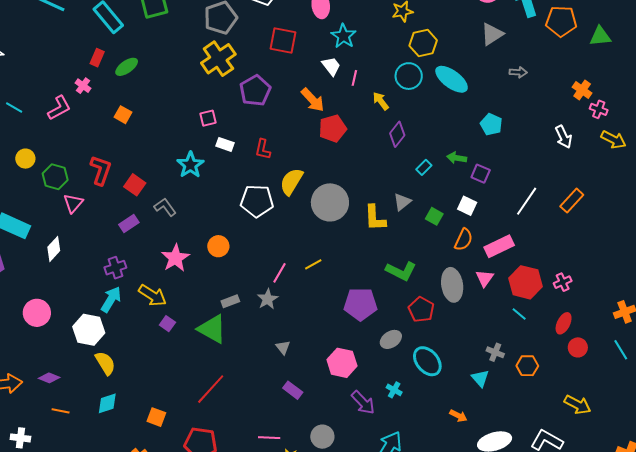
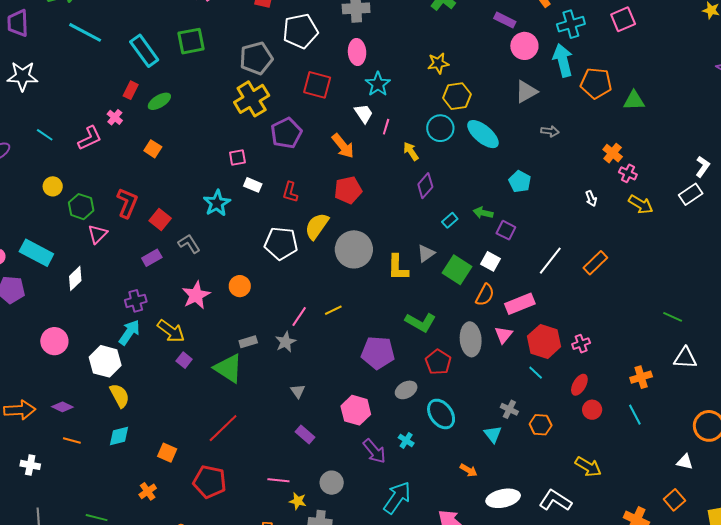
red pentagon: (333, 128) -> (348, 190), moved
white arrow: (564, 137) -> (591, 199), size x0.7
green square: (434, 216) -> (457, 270), size x1.6

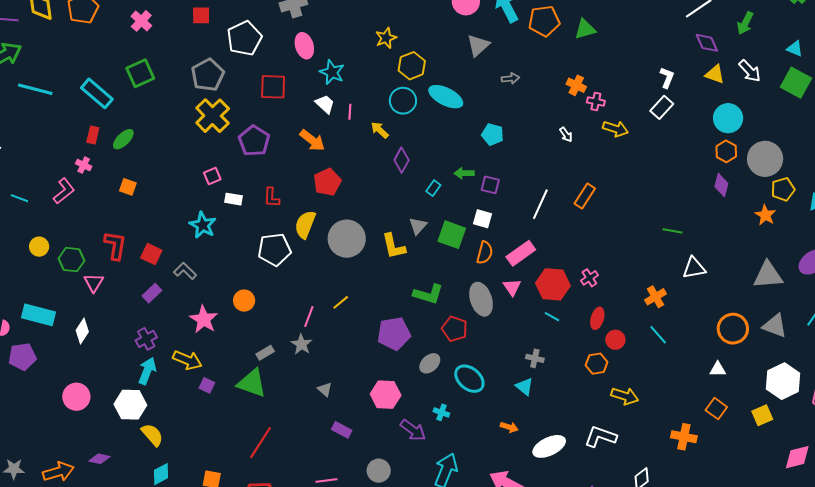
orange hexagon: (541, 425) -> (597, 364), moved

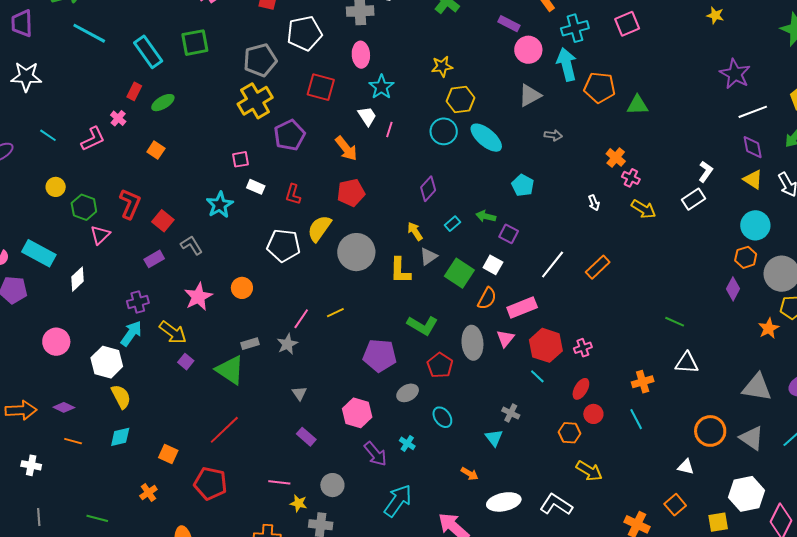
yellow arrow: (380, 130) -> (415, 231), moved
cyan ellipse: (469, 379) -> (442, 417), size x0.7

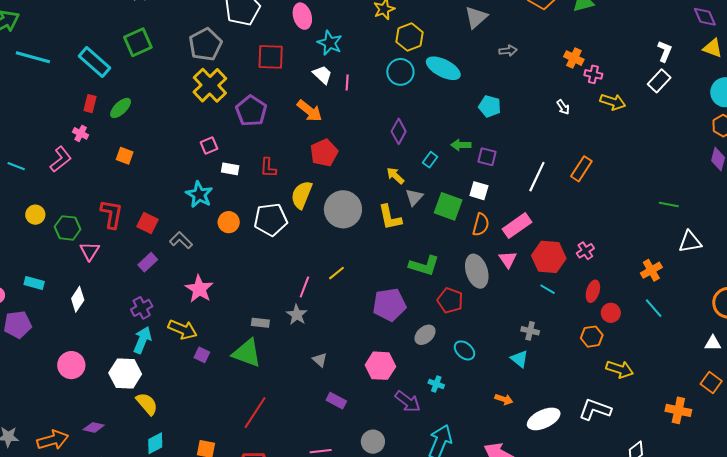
cyan rectangle: (39, 253) -> (34, 283), size x0.6
orange circle: (242, 288) -> (229, 222), moved
gray rectangle: (250, 344) -> (260, 323), turned 36

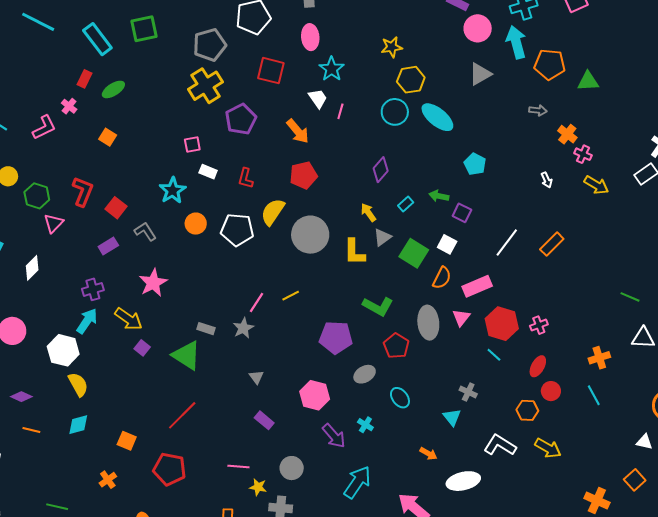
gray arrow: (508, 51) -> (538, 110), moved
white L-shape: (595, 410) -> (500, 445), moved

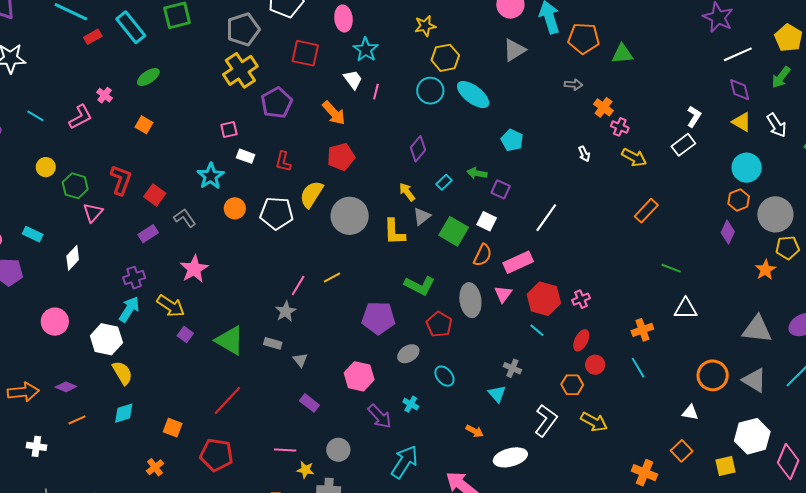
red rectangle: (84, 79) -> (93, 37), moved, turned 36
orange rectangle: (552, 244) -> (646, 211), moved
gray rectangle: (206, 329) -> (273, 343), moved
orange line: (31, 430) -> (77, 420), turned -36
white L-shape: (500, 445) -> (546, 420), turned 96

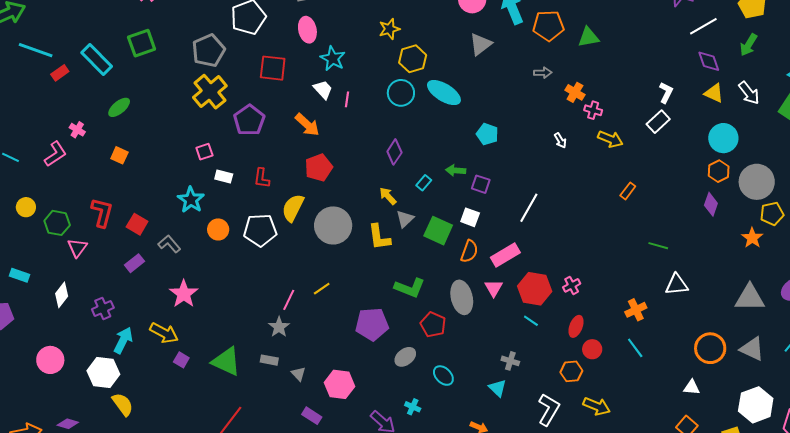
orange rectangle: (646, 211) -> (628, 191), size x0.7
purple cross: (134, 278) -> (103, 309), moved
pink hexagon: (359, 376) -> (339, 384), moved

